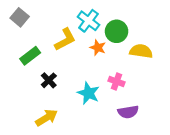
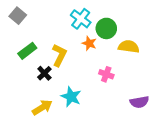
yellow L-shape: (65, 39) -> (59, 55), moved, turned -35
cyan star: (88, 93) -> (71, 97), moved
purple semicircle: (128, 112) -> (139, 102), moved

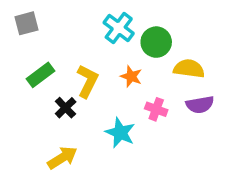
gray square: (18, 16) -> (26, 23), turned 35
orange star: (89, 43) -> (131, 76), moved
cyan star: (71, 97) -> (120, 133), moved
purple semicircle: (139, 102) -> (200, 105), moved

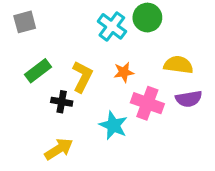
green circle: (156, 42) -> (147, 18), moved
orange star: (131, 76) -> (124, 72), turned -30
black cross: (66, 108) -> (62, 102), turned -36
pink cross: (156, 109) -> (147, 103), size x1.5

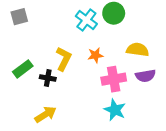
green rectangle: (38, 71) -> (23, 69), moved
pink cross: (147, 103) -> (114, 79), turned -30
cyan star: (113, 125) -> (115, 110), moved

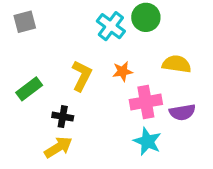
purple semicircle: (146, 76) -> (182, 112), moved
black cross: (48, 78) -> (63, 117), moved

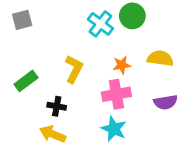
orange star: (123, 71) -> (122, 65), moved
pink cross: (146, 102) -> (116, 94), moved
cyan star: (147, 141) -> (114, 129), moved
yellow arrow: (58, 147) -> (53, 134), turned -125

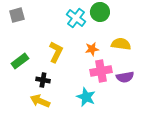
pink cross: (116, 94) -> (101, 71), moved

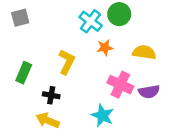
orange star: (92, 49) -> (105, 48), moved
green rectangle: (20, 61) -> (24, 73), turned -30
pink cross: (101, 71) -> (120, 85), turned 35

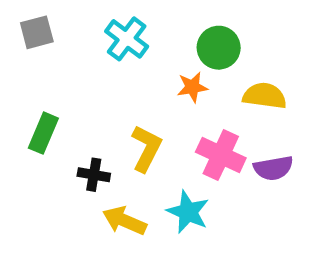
green circle: (119, 14) -> (219, 48), moved
cyan cross: (91, 21) -> (127, 39), moved
yellow L-shape: (67, 62) -> (146, 148), moved
yellow arrow: (48, 120) -> (124, 221), moved

